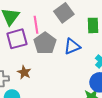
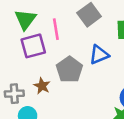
gray pentagon: (45, 43) -> (69, 70), moved

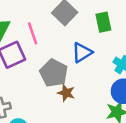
brown star: (42, 86) -> (66, 93), moved

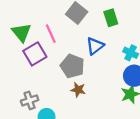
brown star: (66, 93) -> (78, 90), moved

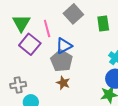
blue triangle: (95, 46) -> (64, 46), moved
purple square: (35, 54) -> (30, 44), turned -30

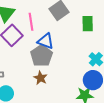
blue triangle: (64, 46) -> (46, 41), turned 42

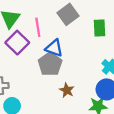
brown star: (40, 78) -> (67, 90), moved

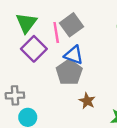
gray square: (68, 14) -> (71, 25), moved

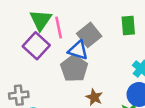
green triangle: (26, 23) -> (41, 20), moved
gray square: (71, 25) -> (89, 35), moved

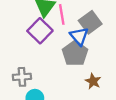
blue triangle: (78, 50) -> (79, 36), turned 30

